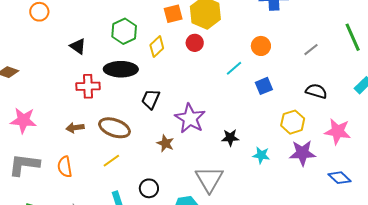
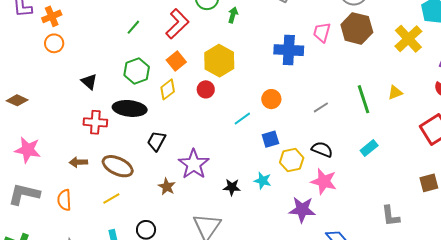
orange square: (173, 14) -> (176, 61), moved, turned -30
yellow hexagon: (293, 122) -> (292, 160), moved
pink star: (338, 131) -> (324, 181), moved
cyan star: (261, 155) -> (263, 181), moved

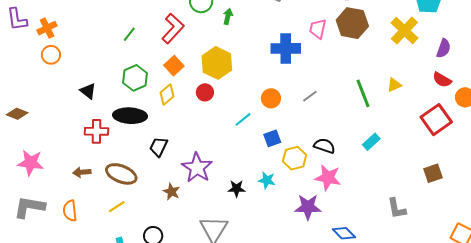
gray line: (321, 107) -> (310, 96), moved

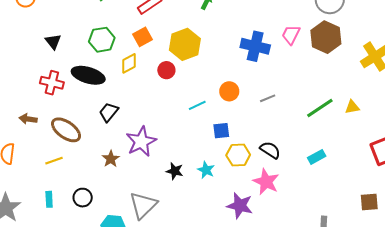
green line: (363, 93) -> (320, 108), turned 64

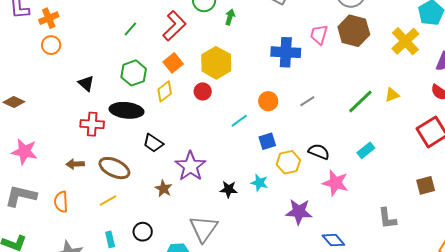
black trapezoid: (109, 112) -> (153, 143), turned -85
pink star: (266, 182) -> (335, 183), moved

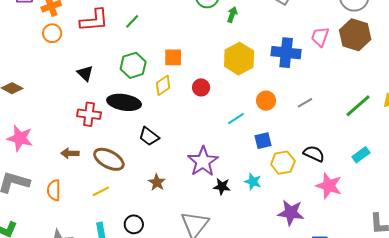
red L-shape: (174, 26) -> (94, 20), moved, turned 36
orange square: (173, 63) -> (173, 57), turned 36
yellow hexagon: (216, 63) -> (239, 59), moved
purple star: (190, 166) -> (203, 161), moved

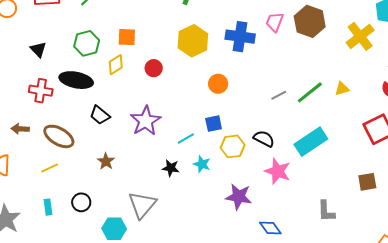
gray line: (305, 103) -> (279, 95), moved
cyan line: (236, 119) -> (186, 139), moved
cyan rectangle: (361, 155) -> (311, 142), size x1.8
purple star: (203, 161) -> (146, 121), moved

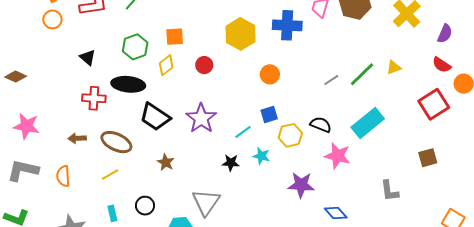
black trapezoid: (100, 115) -> (155, 117), size x1.5

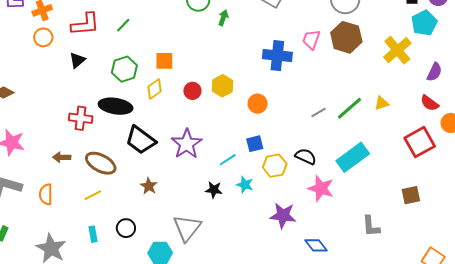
yellow hexagon: (241, 34) -> (222, 86), moved, size x0.7
black triangle: (88, 58) -> (77, 60), moved, turned 36

